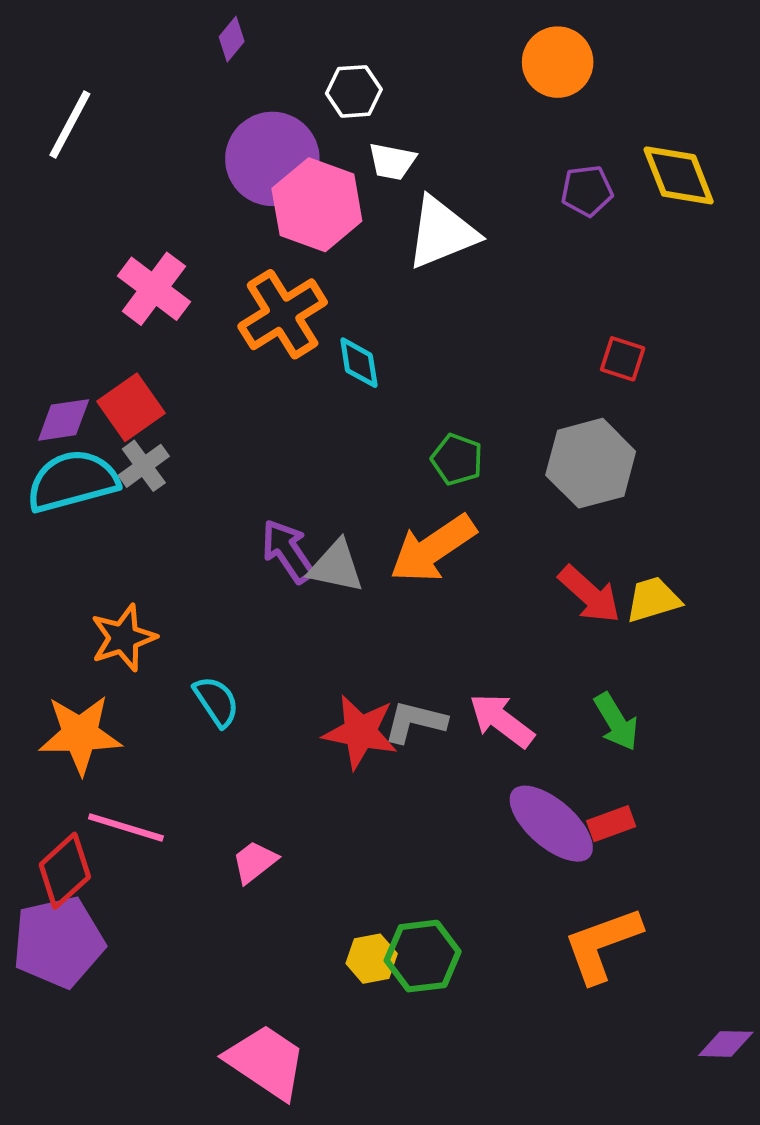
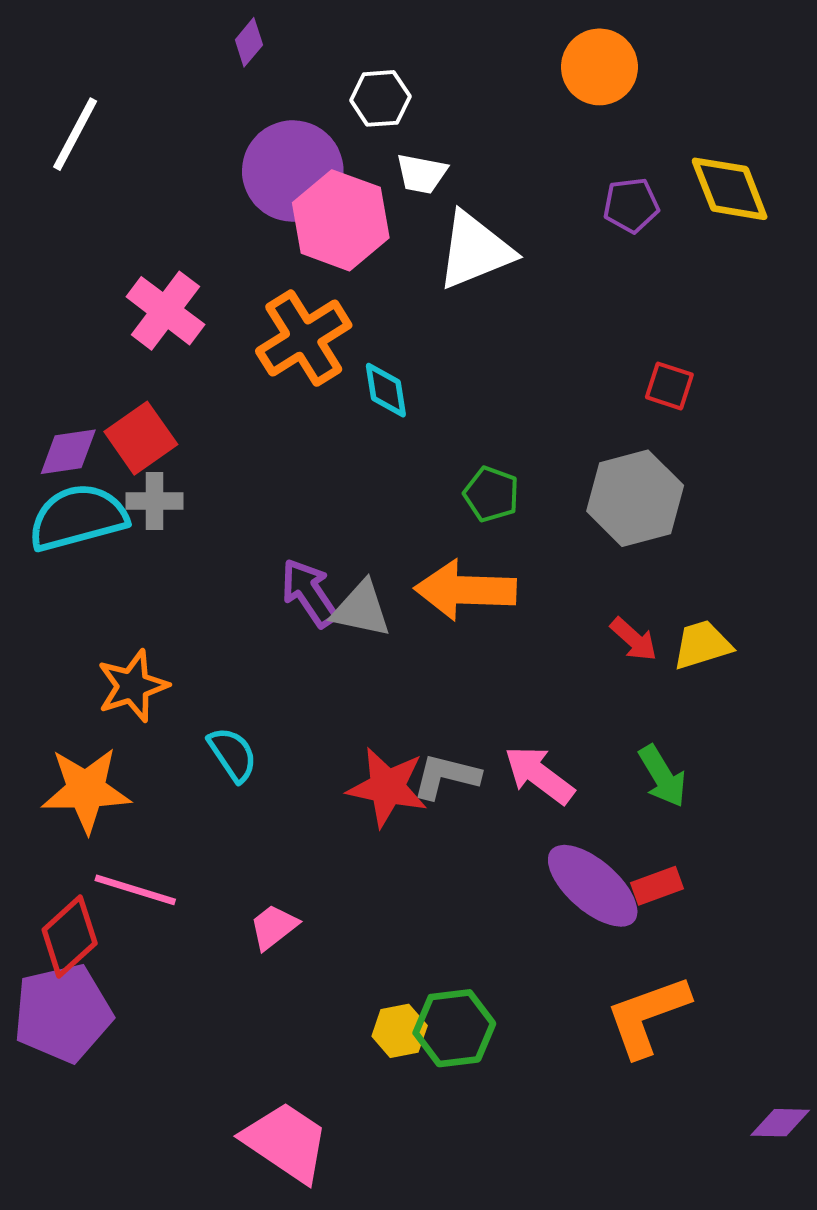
gray cross: (144, 466) -> (154, 501), turned 36
orange arrow: (433, 549) -> (465, 590), turned 36
red arrow: (589, 594) -> (634, 639), size x0.7

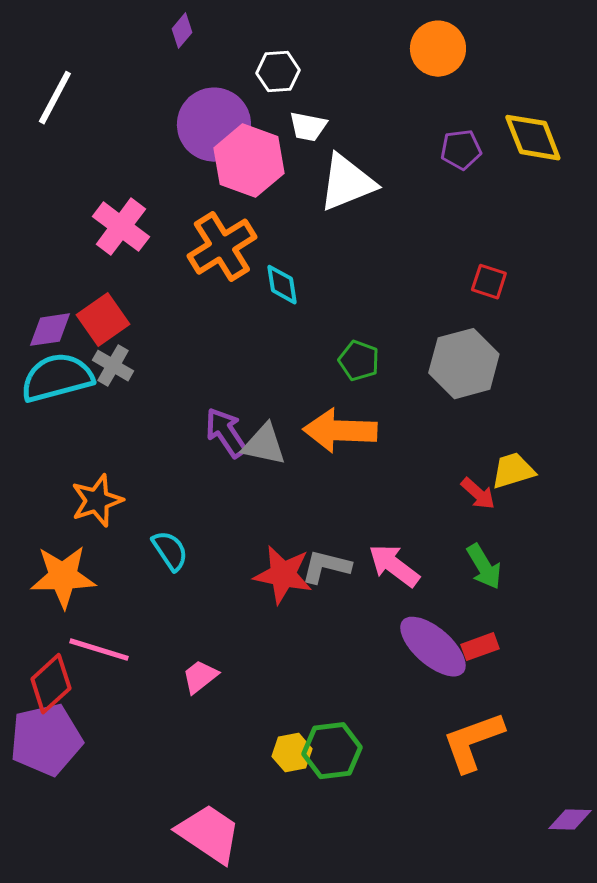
gray cross: (154, 501) -> (113, 366), turned 30
red arrow: (634, 639) -> (478, 494), moved

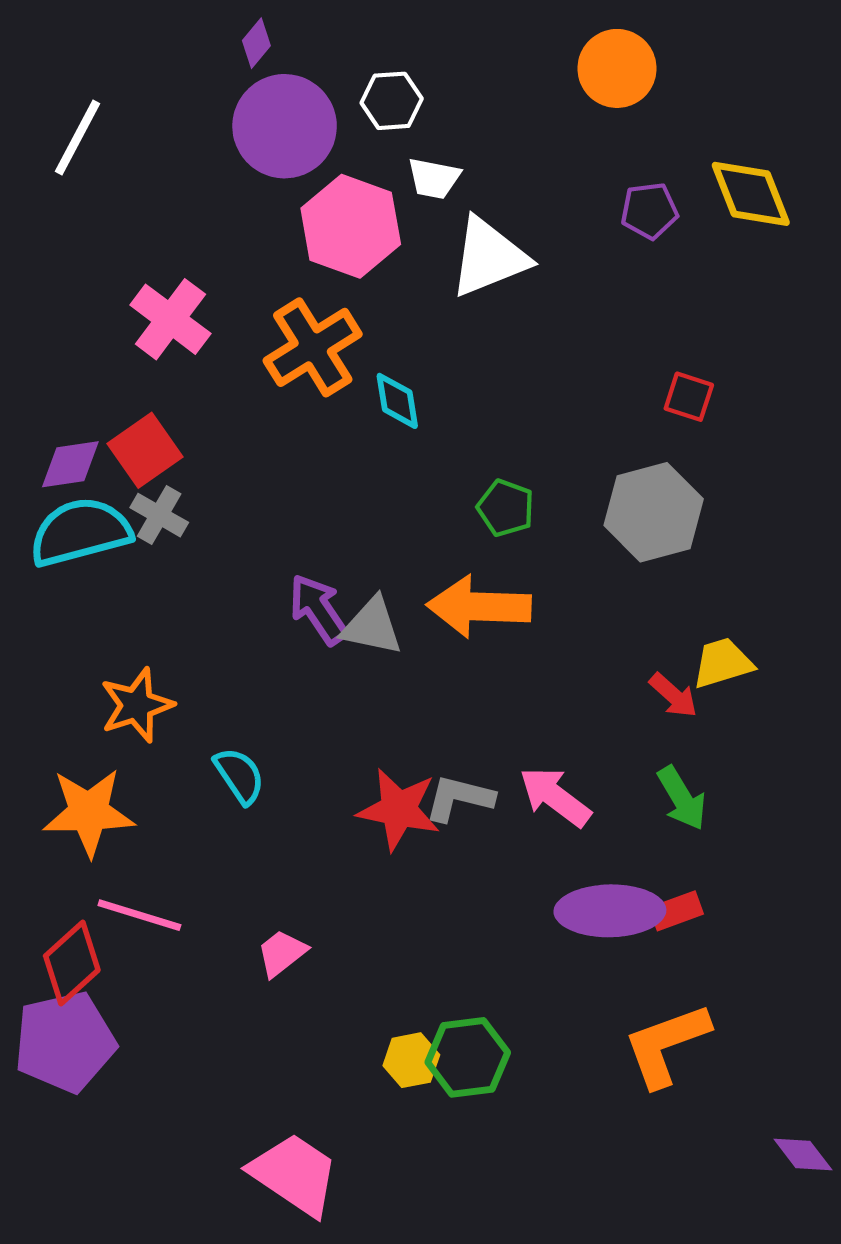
purple circle: (214, 125) -> (285, 126), moved
purple ellipse: (433, 647) -> (610, 911), turned -42
purple diamond: (570, 820) -> (803, 1155), turned 51

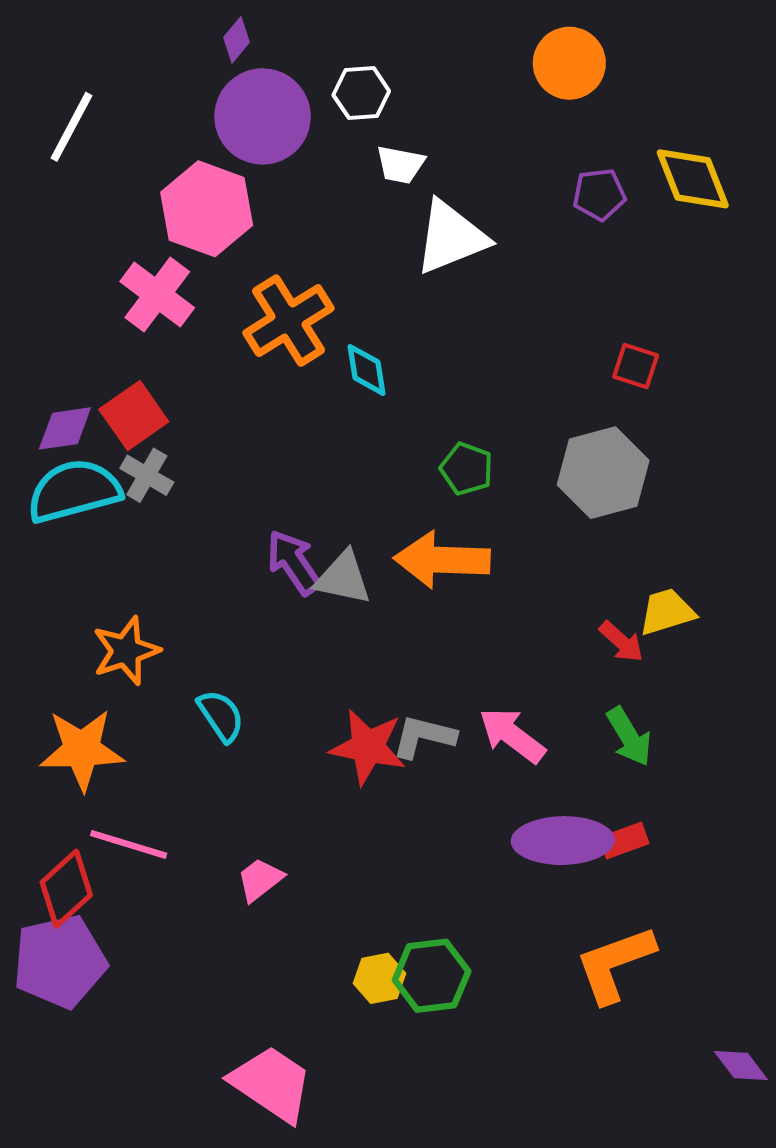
pink hexagon: (351, 226) -> (207, 209), moved

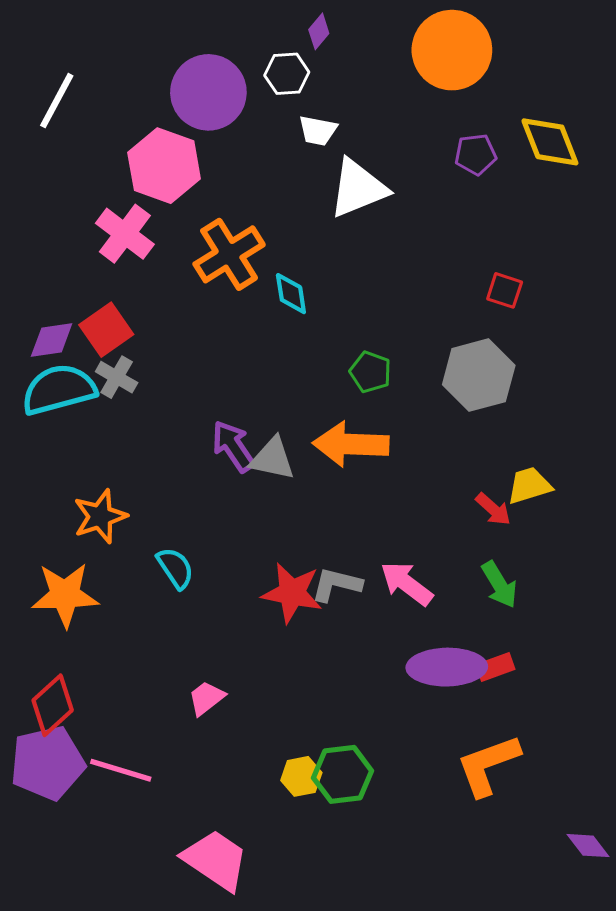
purple diamond: (237, 40) -> (319, 31), moved
orange circle: (569, 63) -> (452, 50), size x1.4
pink line: (129, 844) -> (121, 770), moved

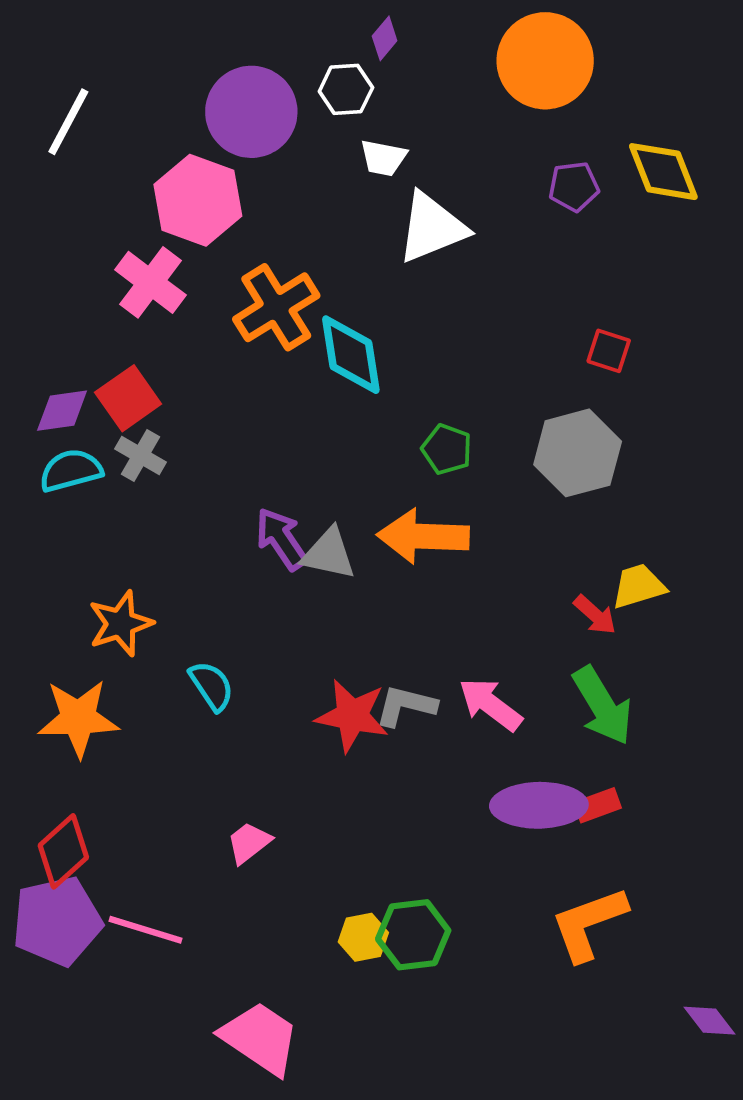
cyan diamond: (291, 294) -> (351, 355), size x1.6
cyan semicircle: (59, 390) -> (71, 470), size x0.7
green arrow: (499, 585) -> (602, 706), size x1.4

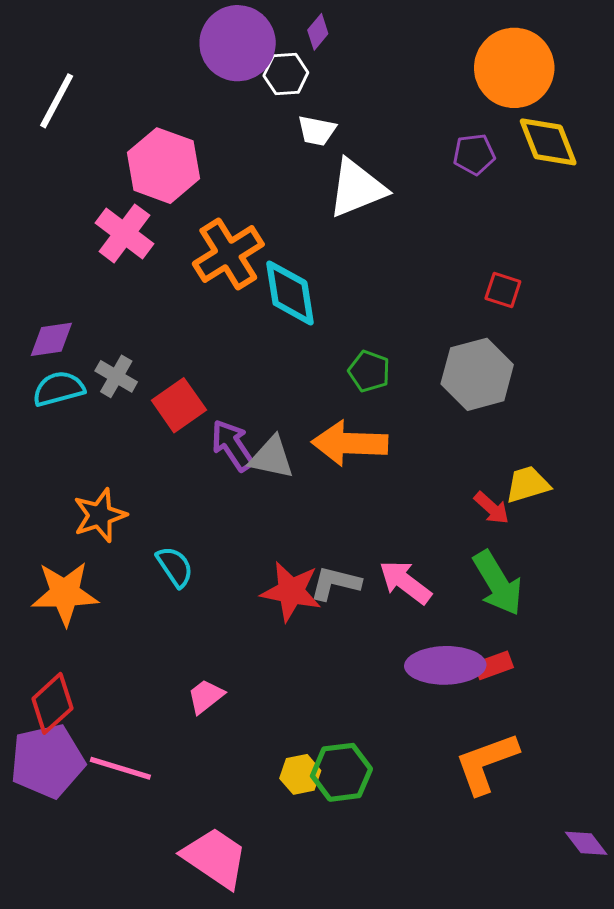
orange circle: (545, 61) -> (514, 68), moved
purple circle: (251, 112) -> (238, 43), moved
red square: (128, 398) -> (179, 405), moved

